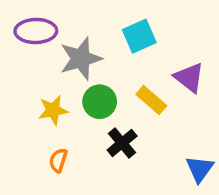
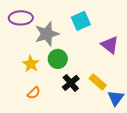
yellow rectangle: (151, 100) -> (98, 82), moved
yellow star: (53, 110) -> (31, 64), turned -30
orange semicircle: (58, 160) -> (34, 93), turned -152

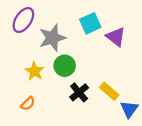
purple ellipse: (21, 18) -> (23, 20), turned -55
purple triangle: (110, 45) -> (116, 37), moved
orange semicircle: (34, 93) -> (28, 104), moved

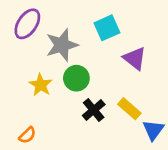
purple triangle: (116, 37) -> (135, 58), moved
orange semicircle: (28, 104) -> (27, 135), moved

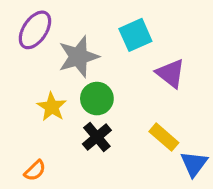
black cross: (94, 110) -> (97, 137), moved

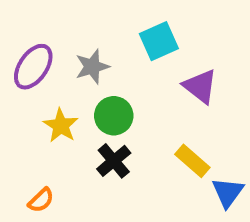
purple ellipse: (35, 30) -> (33, 67), moved
gray star: (78, 57) -> (92, 67), size x0.7

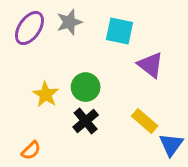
cyan square: (159, 41) -> (119, 31), turned 36
purple ellipse: (33, 67) -> (29, 28), moved
gray star: (92, 67) -> (69, 22), moved

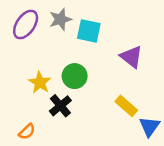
cyan square: (119, 31) -> (89, 31), moved
black cross: (86, 121) -> (60, 106), moved

